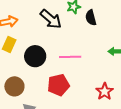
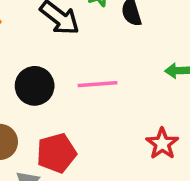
red pentagon: (58, 85) -> (56, 153), moved

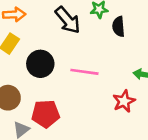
red star: (162, 144) -> (124, 101), moved

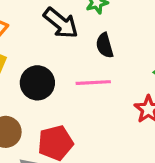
black semicircle: (119, 27) -> (105, 45), moved

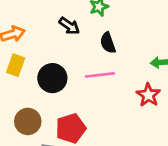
black arrow: (61, 23) -> (69, 26), size x0.7

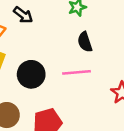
black arrow: (69, 26) -> (23, 15), moved

